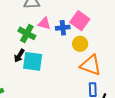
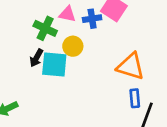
yellow circle: (80, 44) -> (73, 46), moved

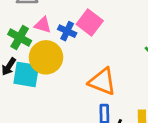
blue cross: (92, 19) -> (67, 31), turned 30
yellow circle: (73, 46) -> (46, 57), size x1.6

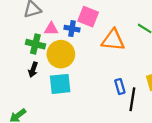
cyan square: (26, 74) -> (60, 84), moved
orange triangle: (102, 82) -> (113, 40), moved

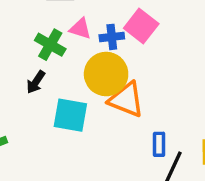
blue cross: (72, 29) -> (112, 37), turned -32
orange triangle: (113, 40) -> (126, 100), moved
yellow circle: (61, 54) -> (106, 74), moved

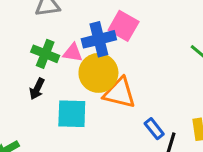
pink triangle: (80, 29) -> (73, 53), moved
blue cross: (112, 37) -> (99, 39), size x1.5
blue rectangle: (159, 144) -> (154, 129), turned -30

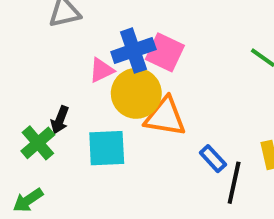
pink square: (124, 26) -> (165, 52), moved
pink triangle: (73, 53) -> (102, 70), turned -30
green cross: (45, 54) -> (38, 143), moved, turned 32

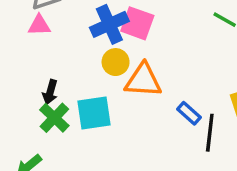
pink triangle: (102, 70) -> (39, 25), moved, turned 30
yellow circle: (136, 93) -> (116, 62), size x0.6
green cross: (38, 143) -> (54, 118), moved

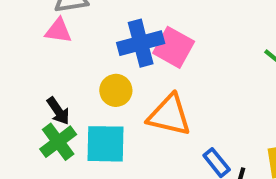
yellow circle: (116, 62) -> (116, 90), moved
black arrow: (50, 92) -> (58, 111), turned -60

